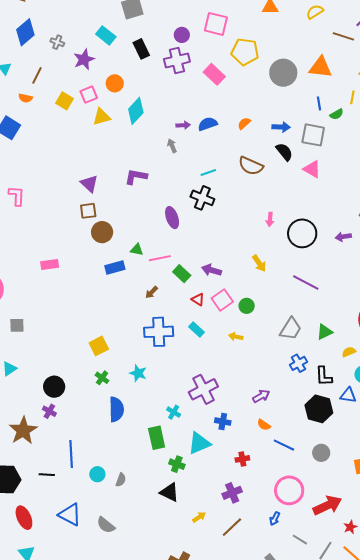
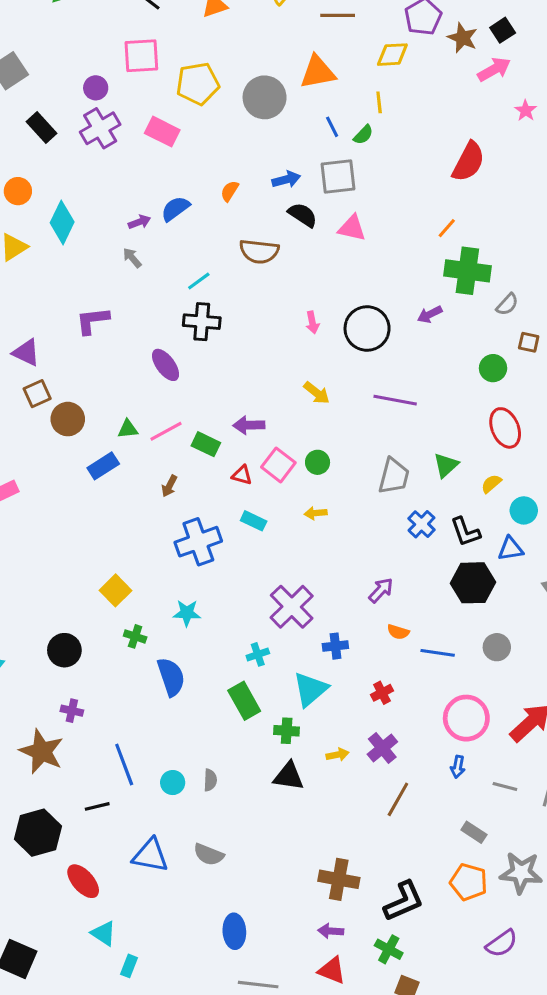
black circle: (54, 387) -> (64, 650), moved
cyan cross: (174, 412) -> (258, 654), turned -32
yellow arrow: (199, 517) -> (338, 755), moved, turned 40

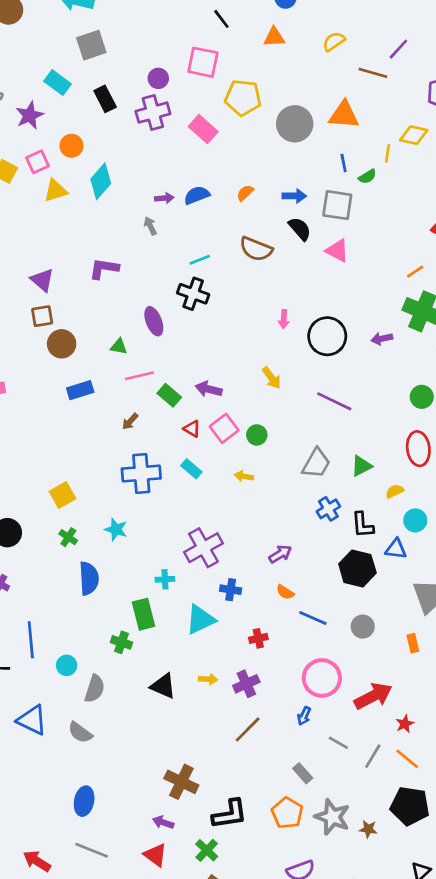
yellow diamond: (392, 55) -> (414, 135), moved
green triangle: (128, 429) -> (119, 347), moved
green cross: (287, 731) -> (121, 642), moved
gray semicircle: (210, 780) -> (95, 689), moved, size x1.5

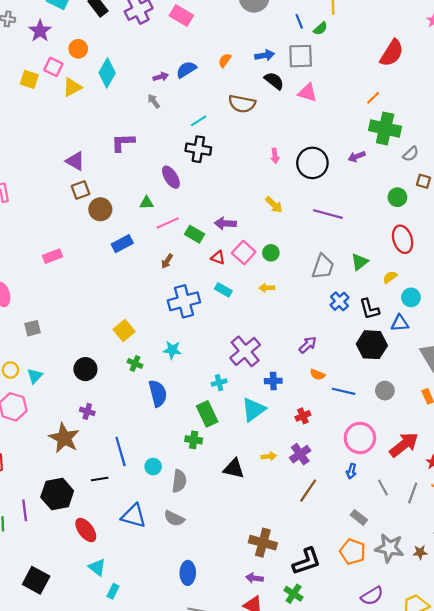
pink square: (37, 162) -> (53, 67), turned -30
gray line: (338, 743) -> (383, 487), turned 42

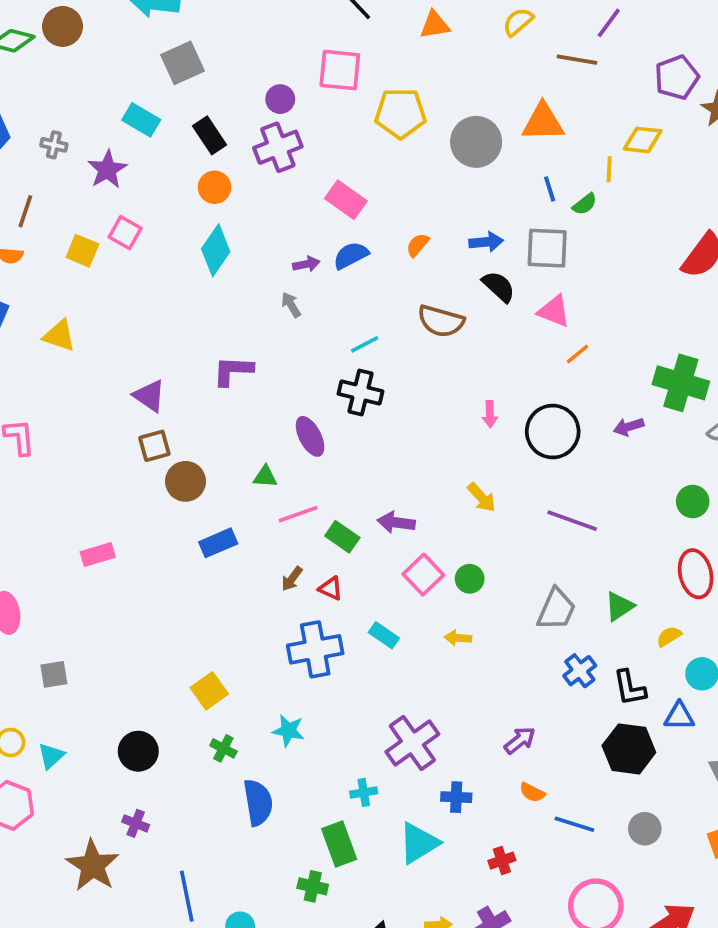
pink rectangle: (181, 15) -> (346, 200), moved
orange circle: (78, 49) -> (215, 187), moved
yellow triangle: (72, 87) -> (59, 336), moved, turned 42
orange line: (373, 98) -> (578, 354), moved
red triangle: (218, 258) -> (331, 588), moved

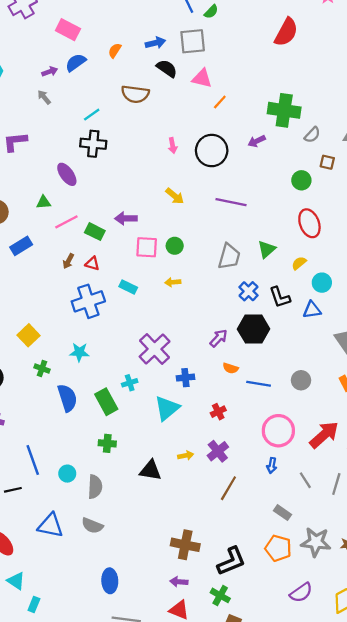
pink square: (423, 575) -> (147, 247), turned -35
black hexagon: (629, 749) -> (254, 329), moved
green rectangle: (339, 844) -> (106, 402), moved

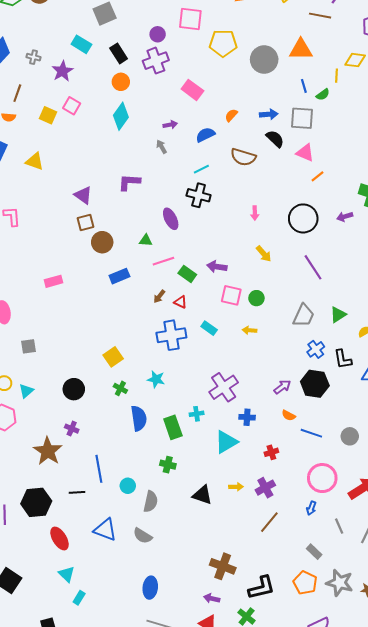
blue semicircle: (76, 62) -> (205, 135), moved
pink arrow: (173, 146) -> (255, 213), moved
purple line: (231, 202) -> (313, 267), turned 36

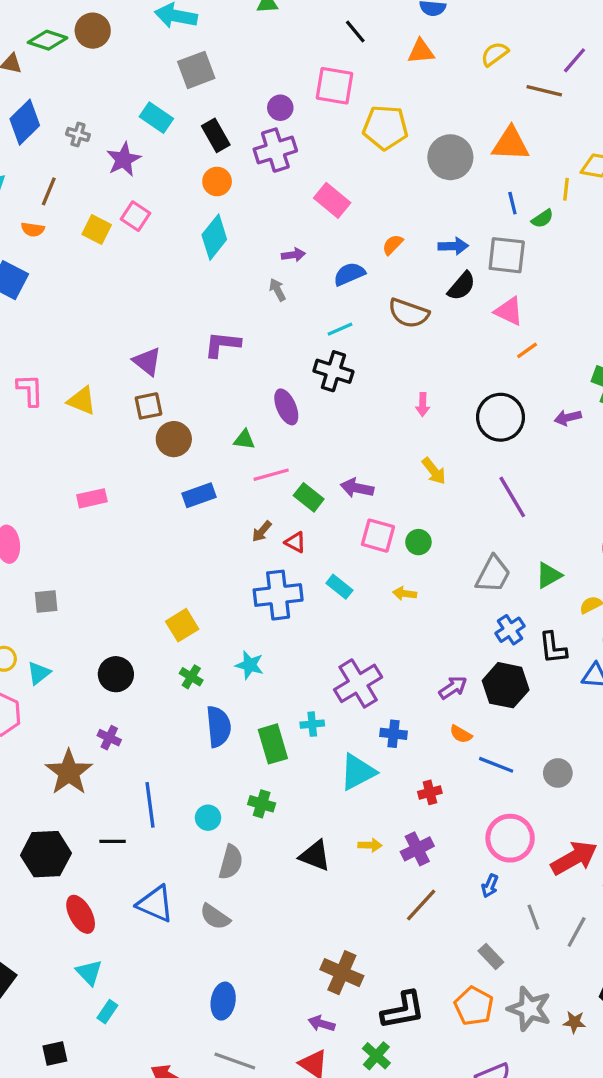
black semicircle: (275, 139) -> (462, 286), turned 84
yellow triangle: (35, 161) -> (82, 401), moved
cyan circle: (128, 486) -> (208, 818), moved

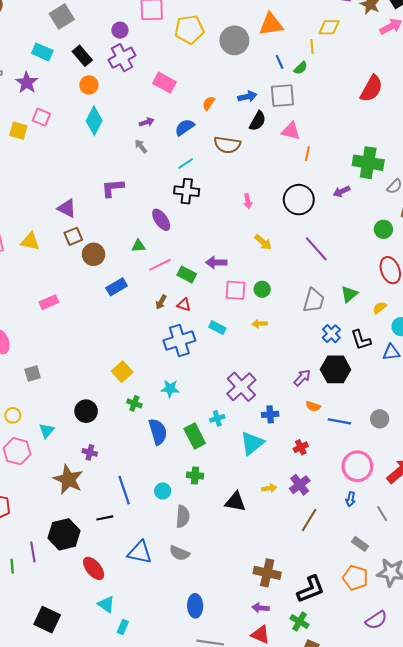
orange line: (527, 350) -> (307, 154), turned -32
cyan triangle: (39, 673) -> (47, 431), moved

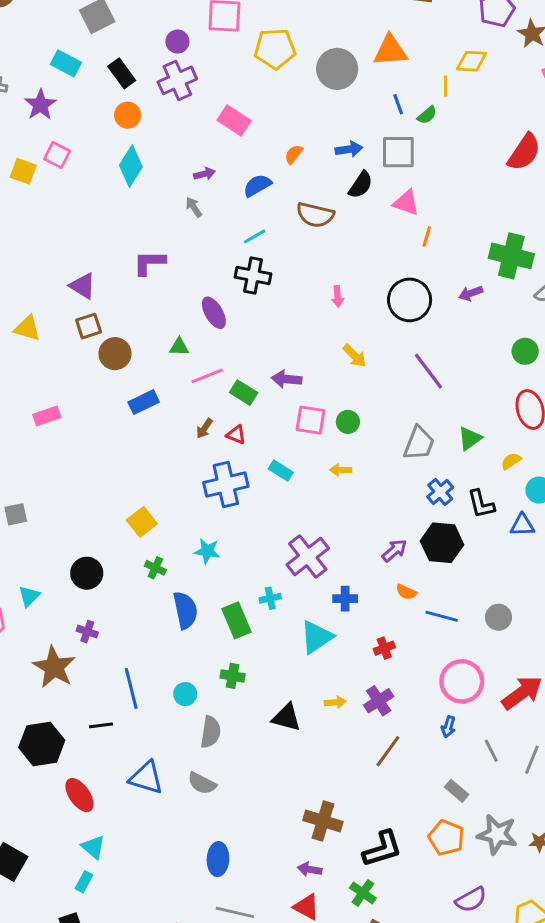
cyan rectangle: (123, 627) -> (84, 882), moved

